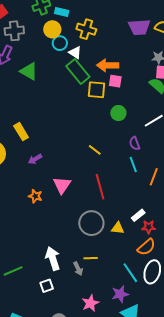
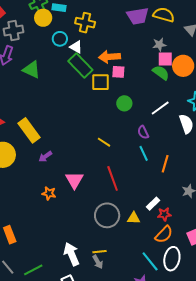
yellow circle: (52, 29) -> (43, 18), moved
yellow rectangle: (21, 132) -> (29, 130), size x1.4
yellow line: (91, 258) -> (99, 252), moved

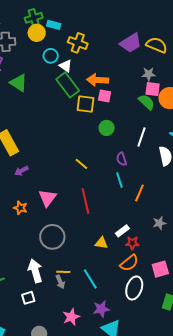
purple trapezoid: (138, 16) -> (131, 43), turned -30
white line: (160, 108) -> (142, 137), turned -42
gray circle: (107, 215) -> (52, 237), moved
cyan line: (150, 261) -> (90, 279), moved

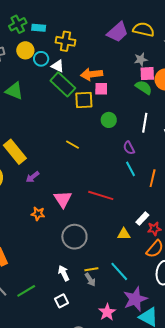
yellow circle: (37, 33) -> (25, 50), moved
yellow line: (81, 164) -> (72, 145), moved
red line: (85, 201) -> (101, 195), turned -50
white arrow: (35, 271) -> (64, 273), size x0.7
purple star: (101, 309) -> (135, 299), size x1.4

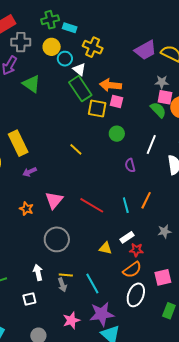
cyan line: (131, 169) -> (126, 205), moved

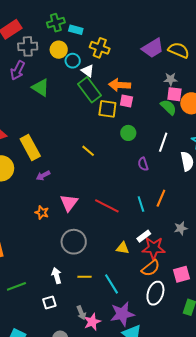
red star: (136, 250) -> (154, 248), size x1.6
gray arrow: (62, 285) -> (81, 313), moved

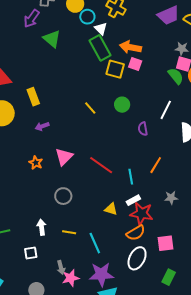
green circle: (128, 133) -> (122, 105), moved
yellow rectangle: (30, 147) -> (33, 97), size x0.7
cyan line: (141, 204) -> (131, 177), moved
gray circle: (74, 242) -> (63, 196), size x0.7

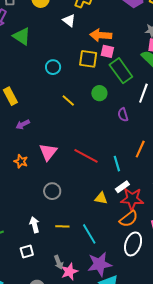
cyan circle: (87, 17) -> (53, 67), moved
green rectangle: (100, 48) -> (121, 71), moved

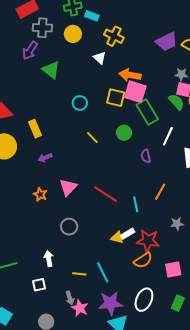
pink square: (107, 51) -> (135, 92), size x1.6
white rectangle: (122, 187) -> (128, 234), moved
yellow line: (62, 226) -> (79, 274), moved
white ellipse: (133, 244) -> (144, 300), moved
pink star: (69, 272) -> (80, 308), turned -30

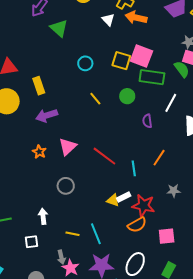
orange arrow: (130, 75) -> (136, 17), moved
green rectangle: (147, 112) -> (152, 77), turned -55
purple arrow: (45, 158) -> (47, 115), size x1.5

